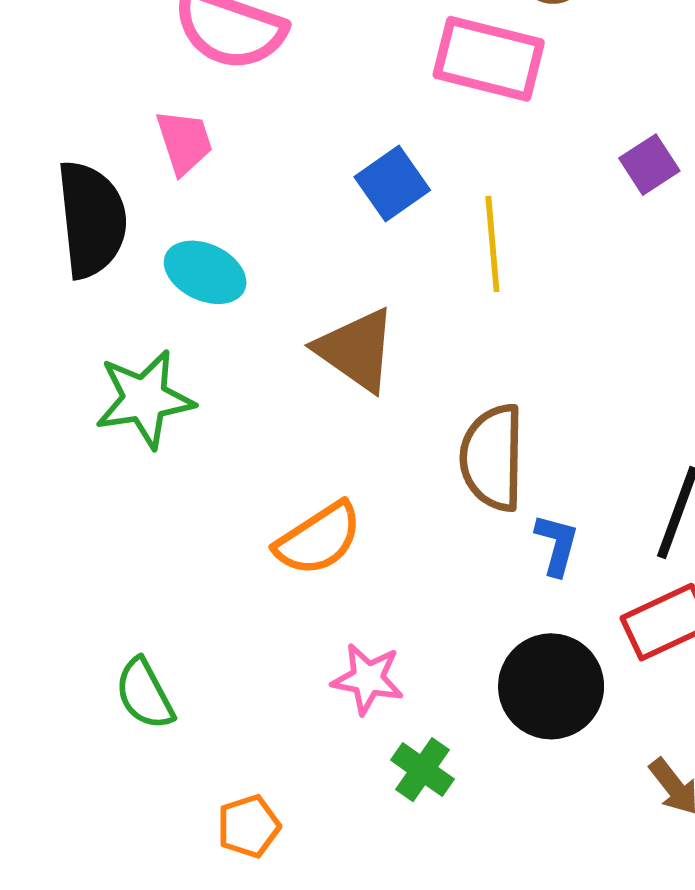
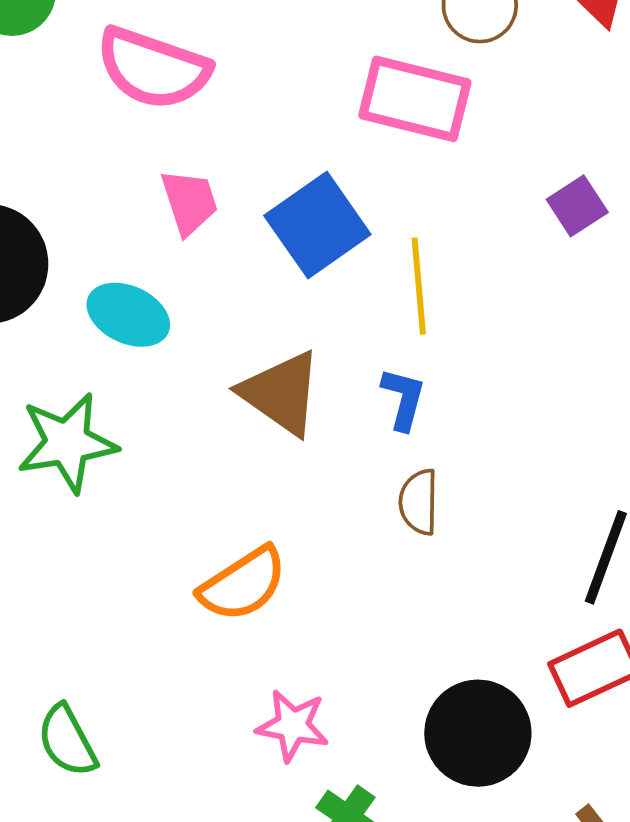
pink trapezoid: (184, 142) -> (189, 202), moved
blue square: (392, 183) -> (317, 225), size x1.4
brown semicircle: (492, 458) -> (419, 502), size x0.6
blue L-shape: (557, 545) -> (403, 399), moved

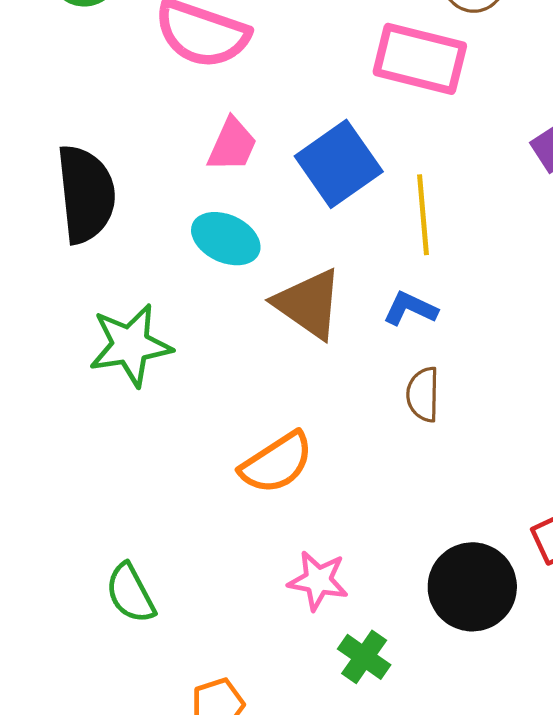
pink trapezoid: (189, 202) -> (232, 145), turned 42
cyan ellipse: (128, 315) -> (226, 239), moved
blue L-shape: (403, 399) -> (410, 309), turned -80

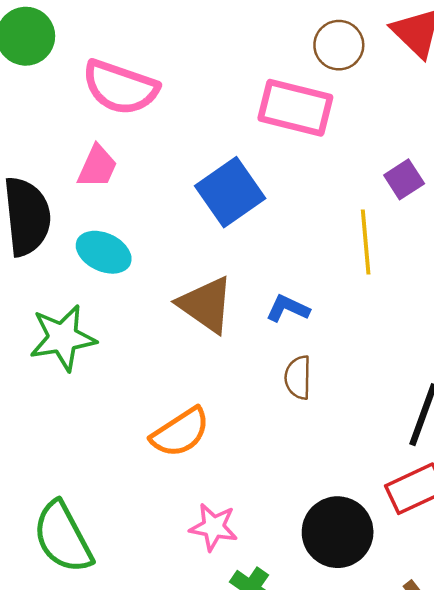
pink trapezoid: (232, 145) -> (97, 167), moved
yellow line: (423, 215) -> (366, 242), moved
cyan ellipse: (226, 239) -> (104, 252), moved
green semicircle: (130, 593) -> (63, 537), size x1.5

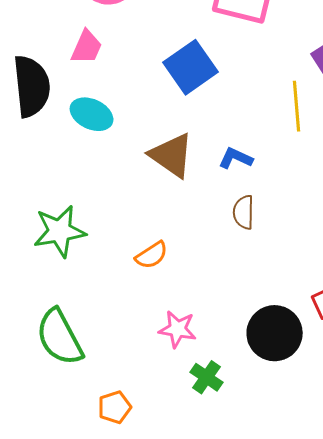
green star: (63, 338) -> (60, 231), moved
orange semicircle: (180, 432) -> (152, 255), size x0.7

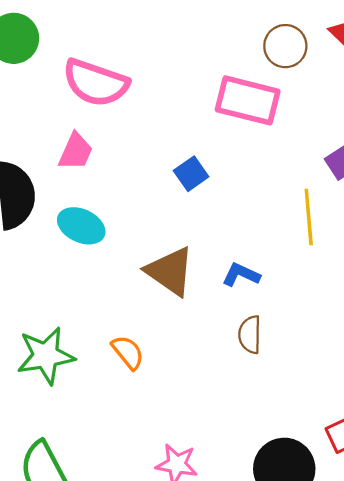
blue square: (191, 67) -> (191, 174), size x0.6
orange semicircle: (152, 255) -> (128, 352), moved, turned -96

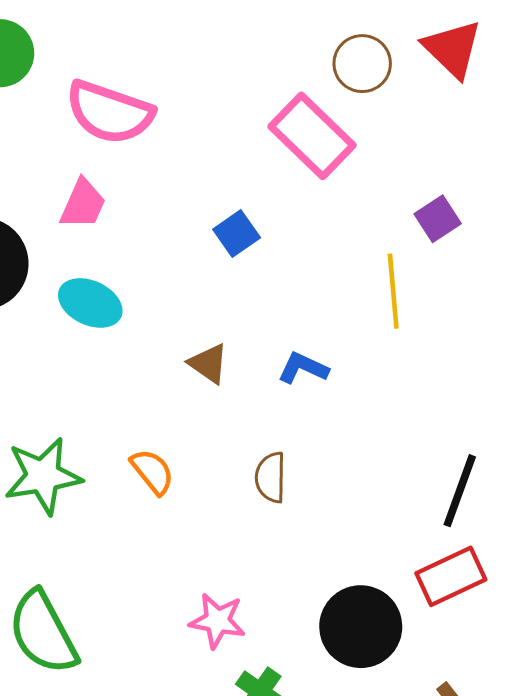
pink rectangle: (248, 100) -> (312, 136), turned 30
brown triangle: (170, 271) -> (209, 364), size x0.6
brown semicircle: (250, 335) -> (271, 477), moved

